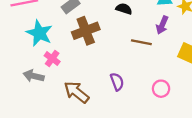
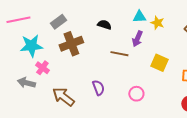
cyan star: (39, 33) -> (31, 46), turned -30

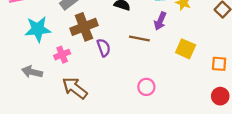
pink cross: (42, 68) -> (62, 55), moved, turned 32
purple semicircle: (98, 88) -> (104, 48), moved
pink circle: (136, 94) -> (146, 87), moved

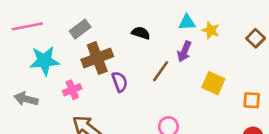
brown line: (139, 38) -> (161, 71), turned -66
gray arrow: (32, 72) -> (26, 99), moved

